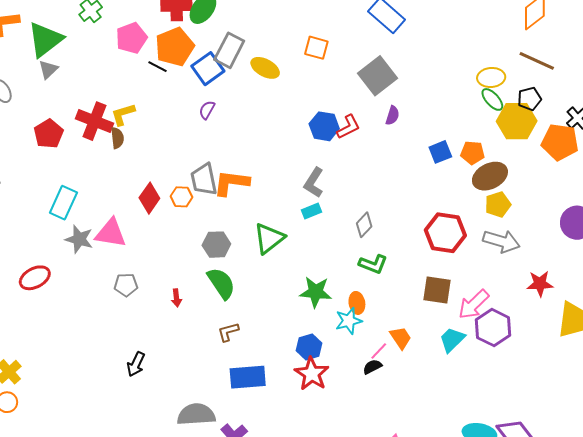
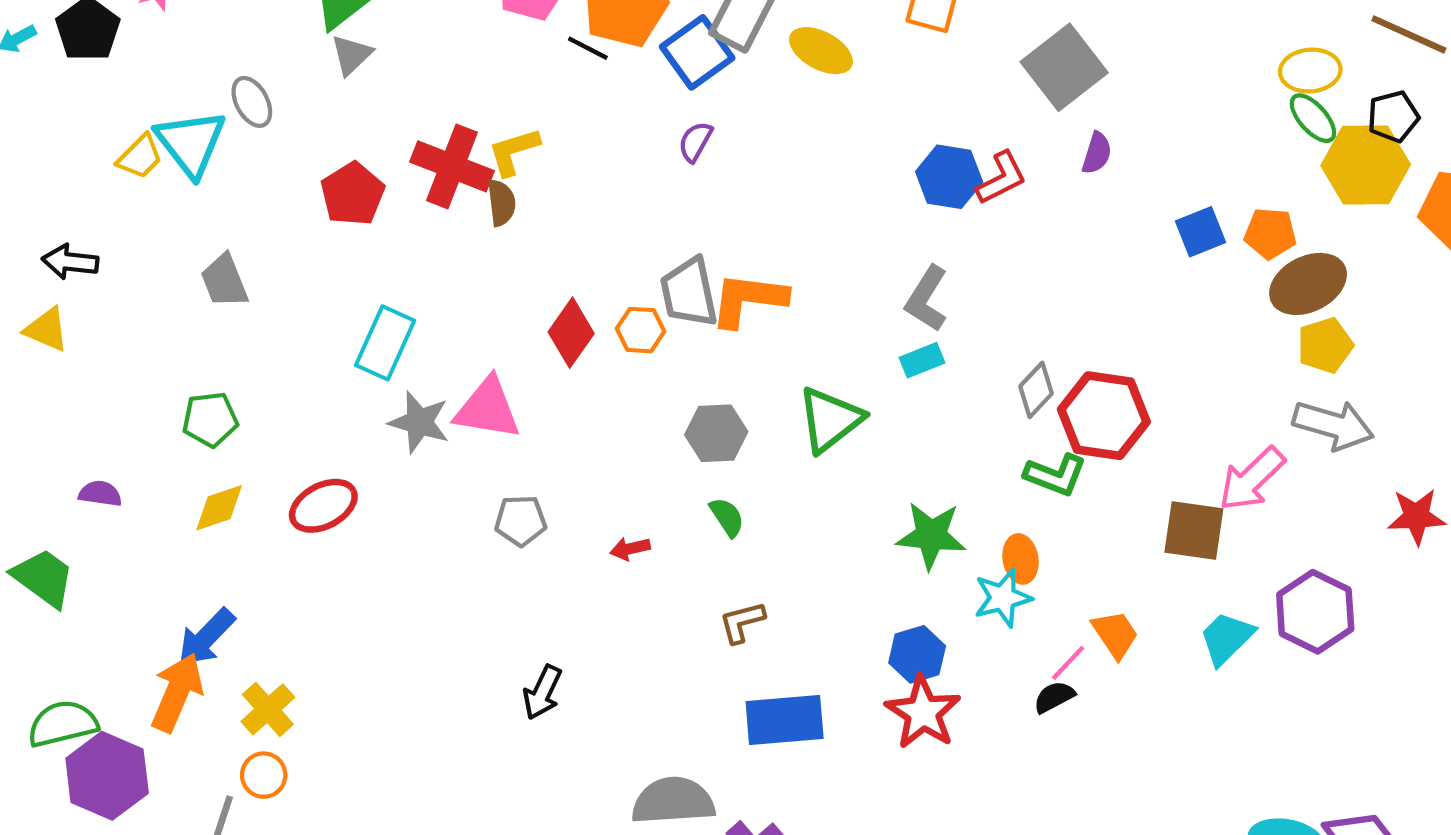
red hexagon: (445, 233) -> (1104, 416), moved
green semicircle: (221, 283) -> (727, 517), size x0.6
red arrow: (176, 298) -> (630, 549), turned 84
pink arrow: (474, 304) -> (1252, 479), moved

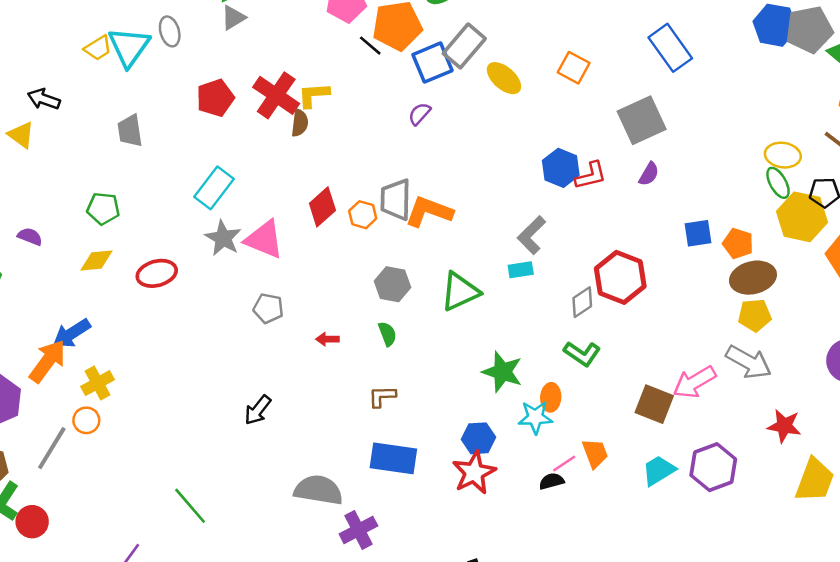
red hexagon: (1104, 416) -> (620, 277), moved

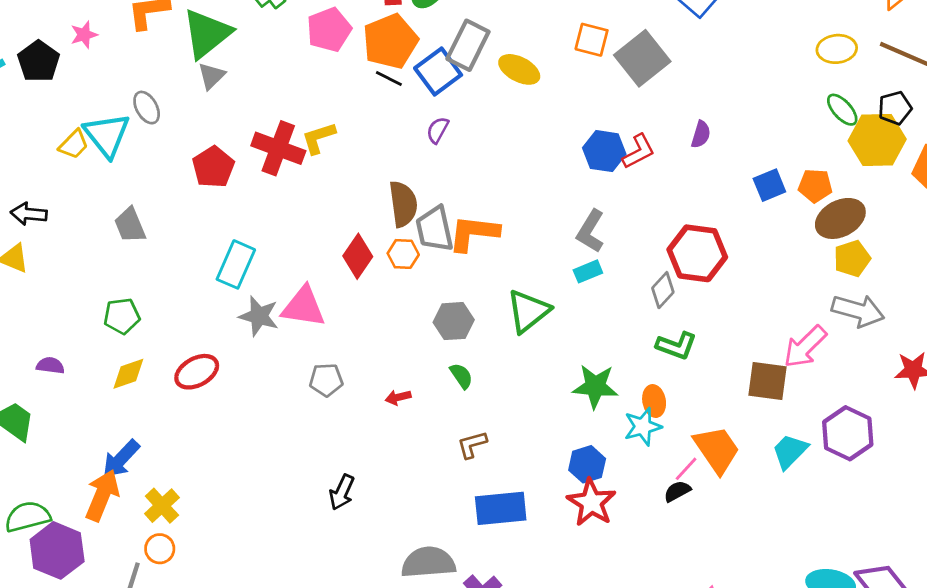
black line: (370, 46) -> (389, 79), moved
gray square: (642, 120) -> (642, 58), moved
brown semicircle: (300, 123) -> (403, 204), moved, size x1.5
yellow ellipse: (783, 155) -> (837, 49), moved
orange trapezoid: (595, 453) -> (717, 450), size x1.5

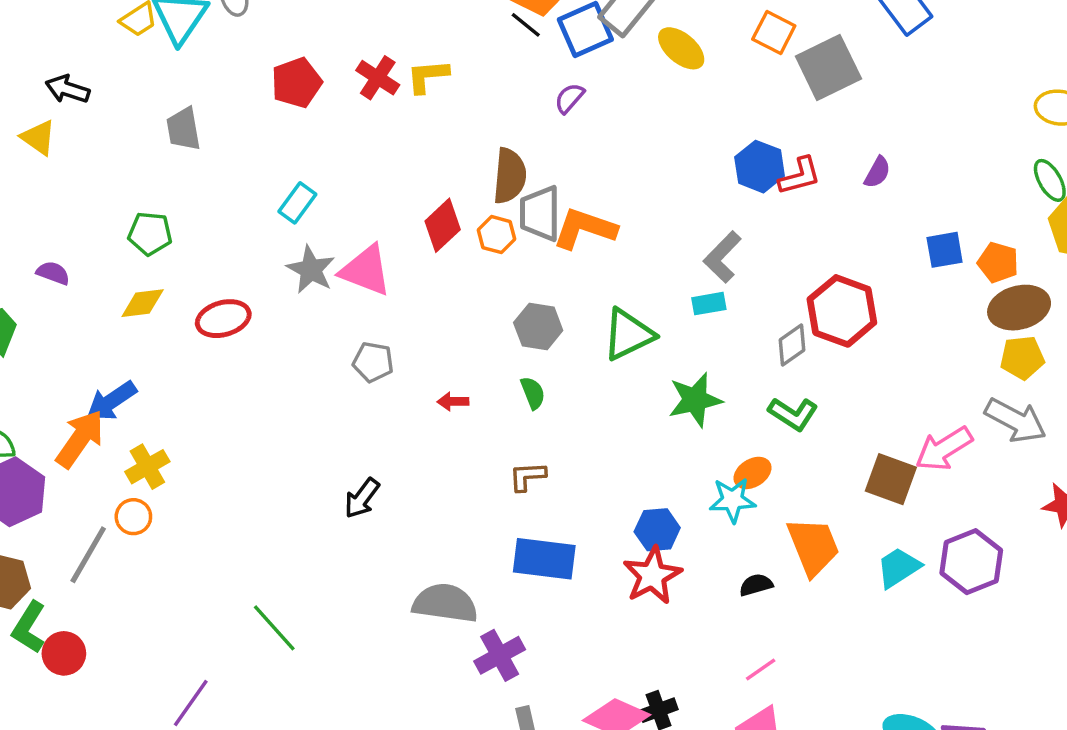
red cross: (278, 148) -> (378, 78), size x0.7
cyan rectangle: (236, 264) -> (297, 203), size x0.7
green star: (595, 386) -> (695, 400), moved, turned -30
orange ellipse: (654, 401) -> (752, 473), turned 56
pink line: (686, 469) -> (761, 670), moved

